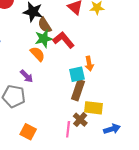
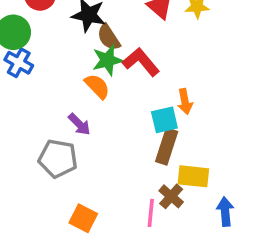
blue arrow: (112, 129) -> (225, 212), turned -77

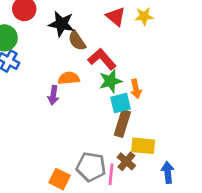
green star: (107, 60) -> (111, 81), moved
orange semicircle: (97, 86) -> (69, 78), turned -50
purple arrow: (79, 124) -> (53, 95), moved, turned 54
gray pentagon: (58, 159) -> (91, 167), moved

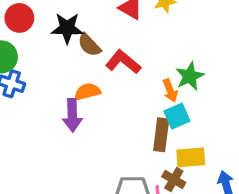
green star: (111, 81) -> (190, 76), moved
purple arrow: (53, 95) -> (72, 115), size x1.4
cyan square: (120, 103) -> (177, 116), moved

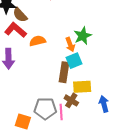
red L-shape: (123, 62) -> (16, 30), moved
orange semicircle: (87, 92) -> (38, 41), moved

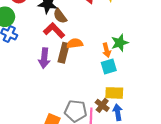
brown rectangle: (64, 72) -> (64, 53), moved
blue arrow: (104, 104) -> (118, 112), moved

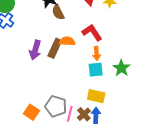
red L-shape: (54, 30) -> (92, 32), moved
green star: (120, 43) -> (121, 68), moved, turned -30
brown cross: (102, 105) -> (84, 114), moved

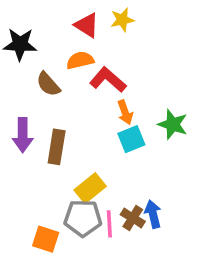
brown semicircle: (58, 12) -> (48, 84), moved
orange semicircle: (67, 41) -> (80, 60), moved
brown rectangle: (55, 48) -> (57, 147), moved
yellow rectangle: (96, 96) -> (90, 188), moved, turned -36

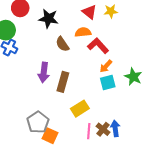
orange arrow: (125, 112) -> (106, 66), turned 56
gray pentagon: (83, 218) -> (38, 122), moved, turned 30

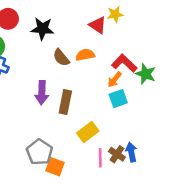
red triangle: (89, 12) -> (98, 25), moved
orange semicircle: (83, 32) -> (85, 55), moved
red L-shape: (98, 46) -> (124, 63), moved
green star: (133, 77) -> (146, 74), moved

